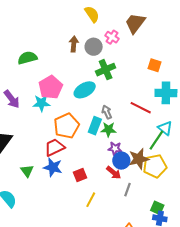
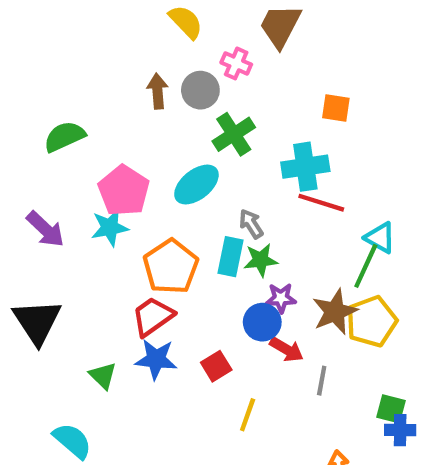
cyan cross: (166, 93) -> (305, 167), moved
blue circle: (121, 161) -> (262, 322), moved

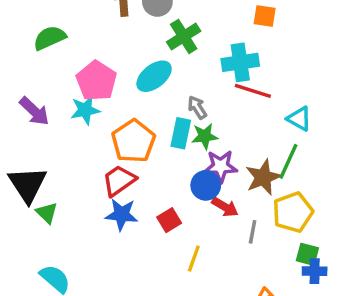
green line: (366, 266) -> (288, 161), moved
purple star: (281, 298) -> (221, 166), size x1.4
yellow pentagon: (372, 321) -> (293, 212), moved
green triangle: (103, 376) -> (47, 213), moved

